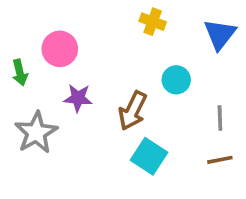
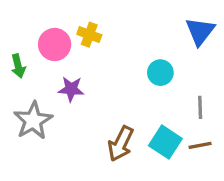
yellow cross: (153, 22) -> (89, 35), moved
brown arrow: (133, 111) -> (121, 144), moved
cyan square: (149, 156) -> (165, 142), moved

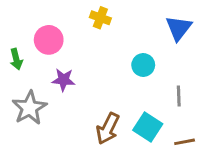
yellow cross: (89, 35) -> (100, 18), moved
brown line: (200, 145) -> (185, 142), moved

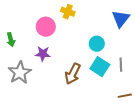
pink circle: (49, 40) -> (46, 27), moved
cyan square: (148, 127) -> (100, 67), moved
brown arrow: (108, 129) -> (73, 74), moved

